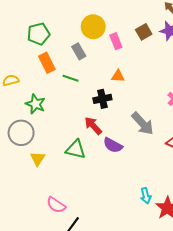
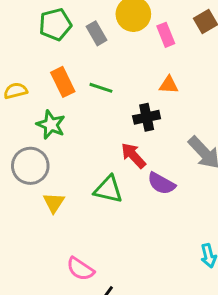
gray rectangle: (79, 51) -> (97, 33), moved
orange rectangle: (47, 63) -> (63, 82), moved

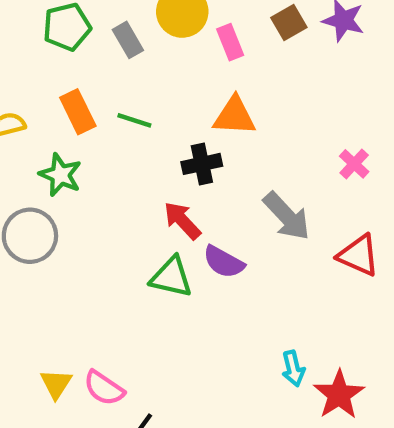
orange triangle: (169, 85) -> (234, 116), size x1.5
green triangle: (108, 189) -> (171, 277), moved
yellow triangle: (54, 203) -> (56, 384), moved

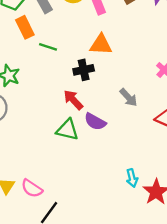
orange rectangle: (78, 112) -> (25, 27), moved
gray arrow: (287, 216) -> (128, 97), size x0.7

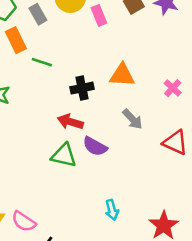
orange triangle: (101, 45) -> (122, 75), moved
red arrow: (73, 100) -> (70, 122), turned -30
cyan arrow: (132, 178) -> (112, 210), moved

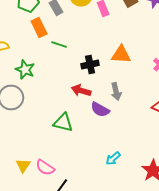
gray arrow: (133, 119) -> (116, 92), moved, turned 30
green triangle: (64, 155) -> (63, 122), moved
cyan arrow: (112, 210) -> (113, 158), turned 63

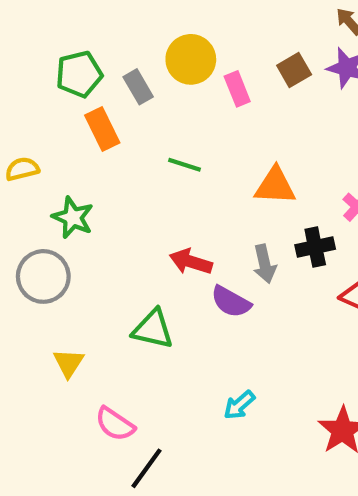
green line: (59, 44) -> (184, 165), moved
black cross: (90, 64) -> (315, 247), moved
cyan arrow: (113, 158) -> (239, 405), moved
yellow triangle: (23, 166) -> (69, 363), moved

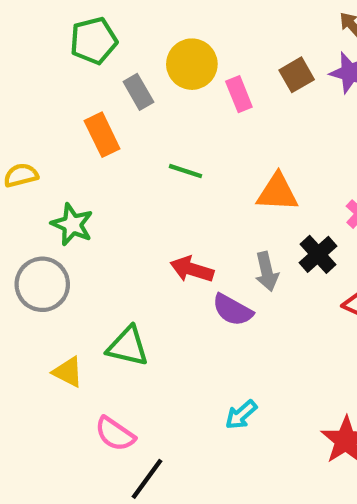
green pentagon: (79, 74) -> (94, 41), moved
black cross: (315, 247) -> (318, 254), turned -30
green triangle: (153, 329) -> (128, 346), moved
yellow triangle: (69, 363) -> (68, 372), turned -36

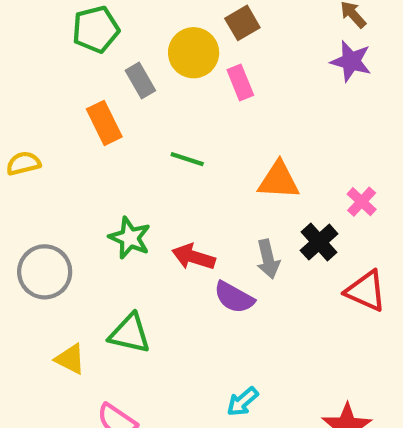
brown square: (297, 75) -> (242, 23), moved
green star: (72, 224) -> (130, 238), moved

